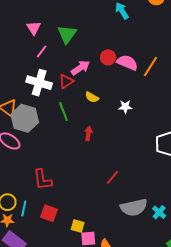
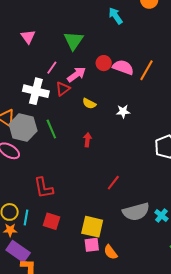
green triangle: (67, 34) -> (74, 41), moved
pink line: (42, 51) -> (52, 68), moved
green line: (63, 112) -> (51, 129), moved
yellow square: (78, 226) -> (92, 227), moved, size x1.6

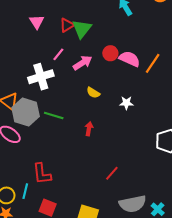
red triangle: (63, 89) -> (67, 25), moved
white cross: (36, 91) -> (41, 77), turned -35
green line: (51, 129) -> (54, 115), turned -54
cyan line: (26, 218) -> (25, 191), moved

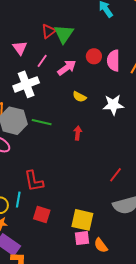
pink triangle: (37, 22) -> (20, 48), moved
pink semicircle: (129, 59) -> (113, 61), turned -110
white star: (126, 103) -> (113, 105), size x1.5
red line: (112, 173) -> (116, 175), moved

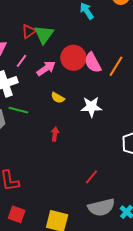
red circle: (94, 56) -> (73, 58), size x1.6
pink semicircle: (113, 61) -> (93, 63), turned -30
green line: (42, 122) -> (18, 110), moved

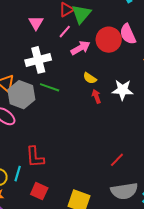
pink line: (22, 61) -> (65, 32), moved
pink semicircle: (93, 63) -> (128, 34), moved
red arrow: (55, 134) -> (96, 96), moved, turned -32

